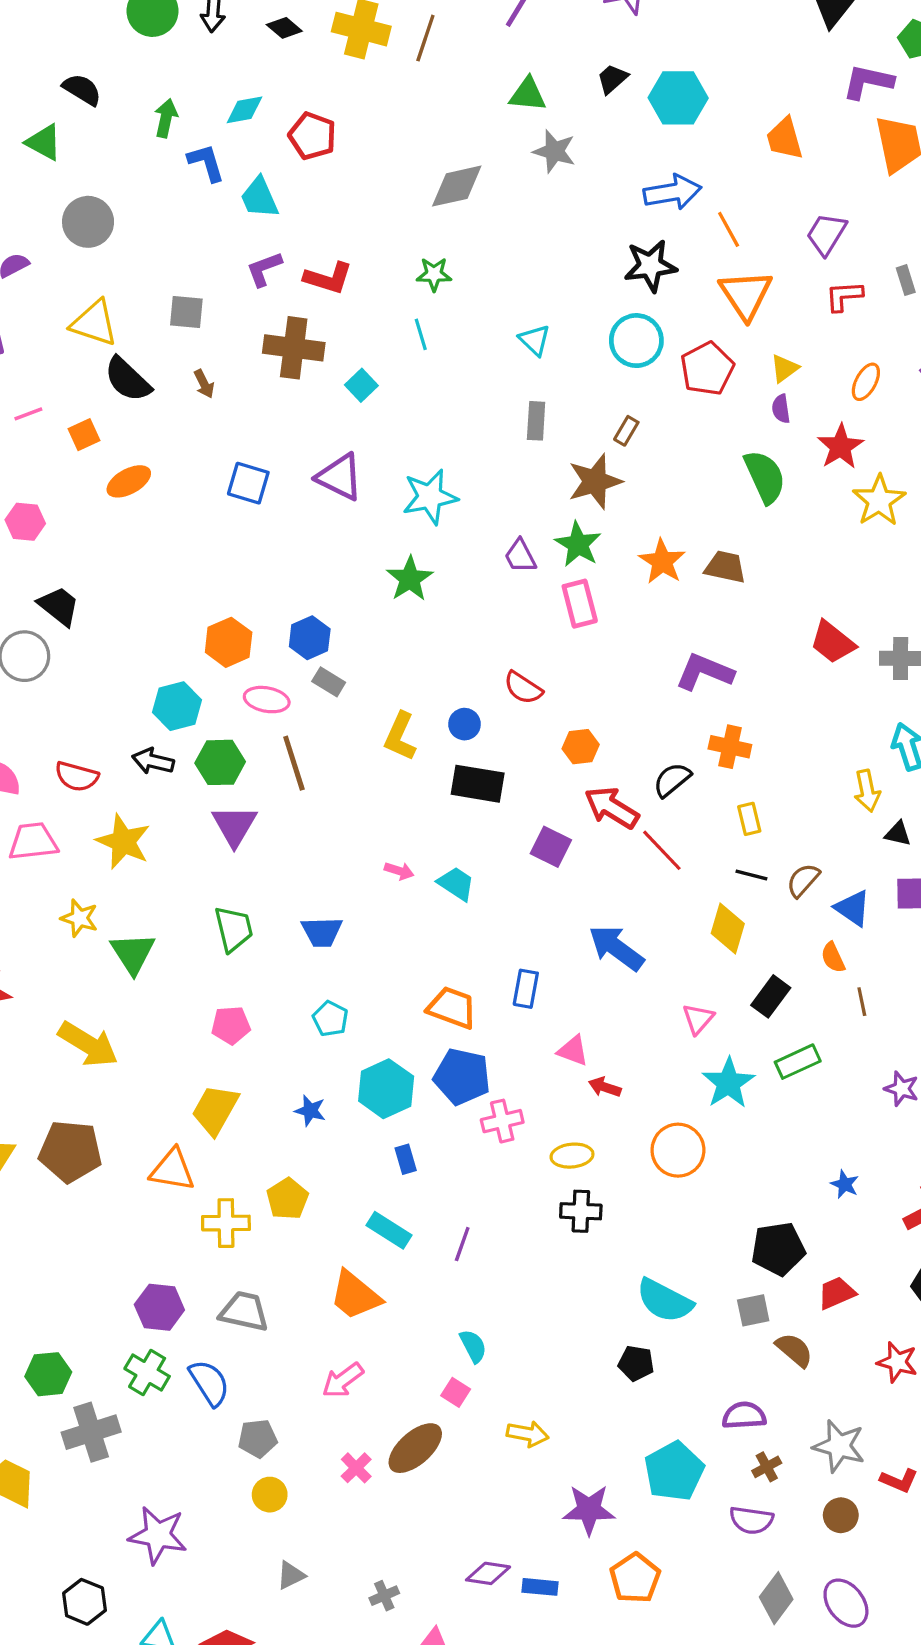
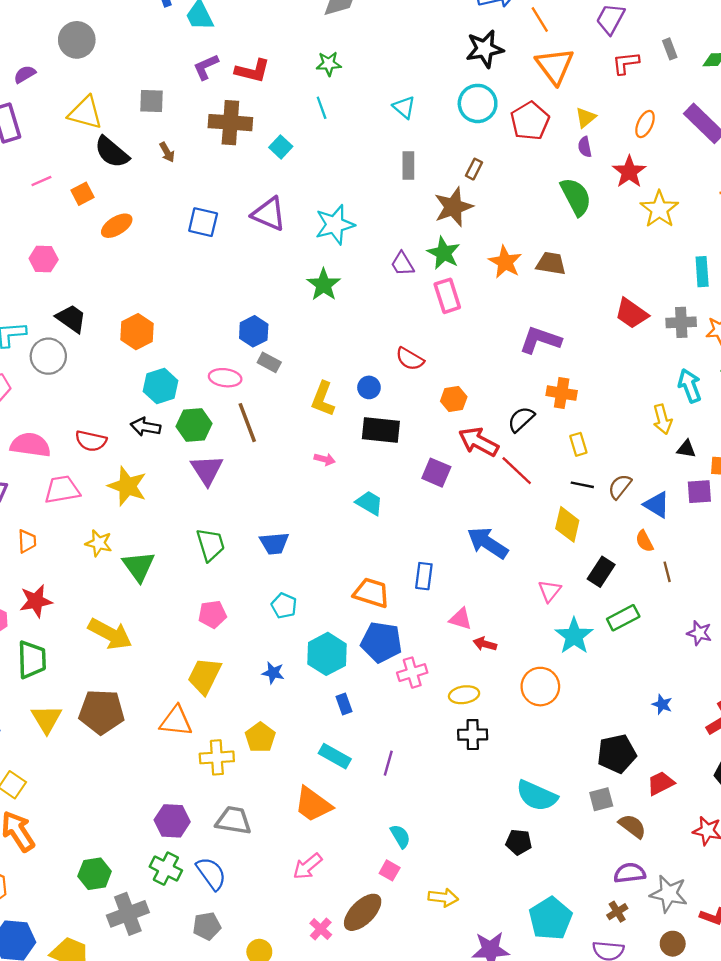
orange hexagon: (229, 642) -> (137, 332), moved
pink arrow: (399, 871) -> (325, 459), moved
purple semicircle: (744, 1416) -> (630, 873), moved
gray pentagon: (258, 1438) -> (207, 926), moved

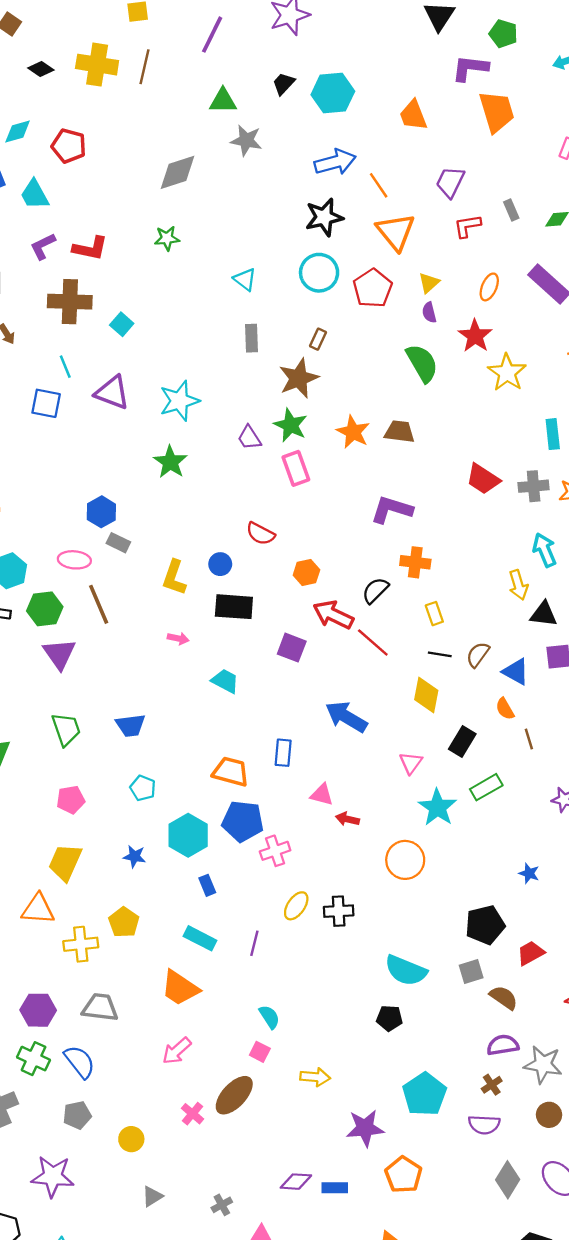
cyan line: (322, 108) -> (65, 367), moved
black triangle: (686, 449) -> (544, 614), size x1.4
yellow ellipse: (464, 695) -> (296, 906), moved, turned -44

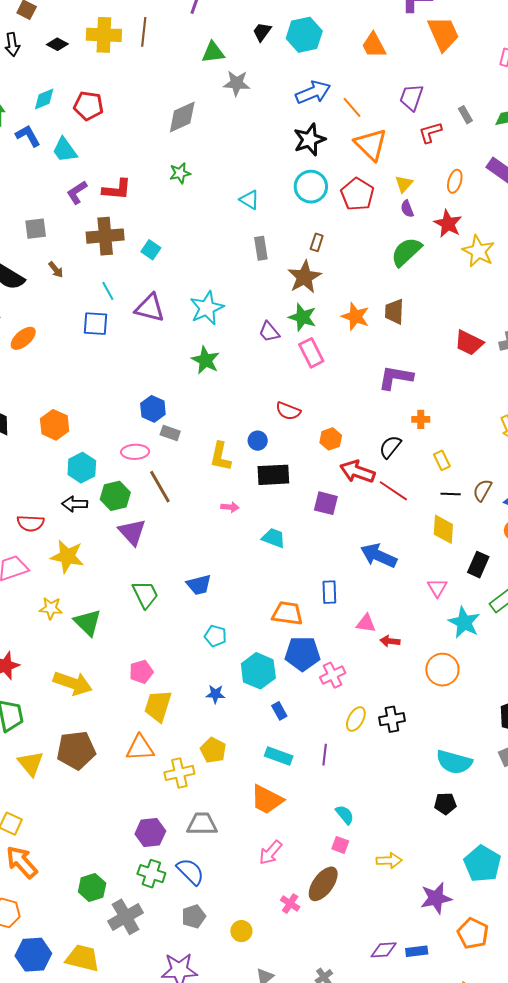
green semicircle: (422, 363) -> (406, 252), turned -96
brown trapezoid: (399, 432) -> (394, 312), turned -88
orange cross: (415, 562) -> (421, 419), size x0.7
pink pentagon: (71, 800) -> (141, 672), moved

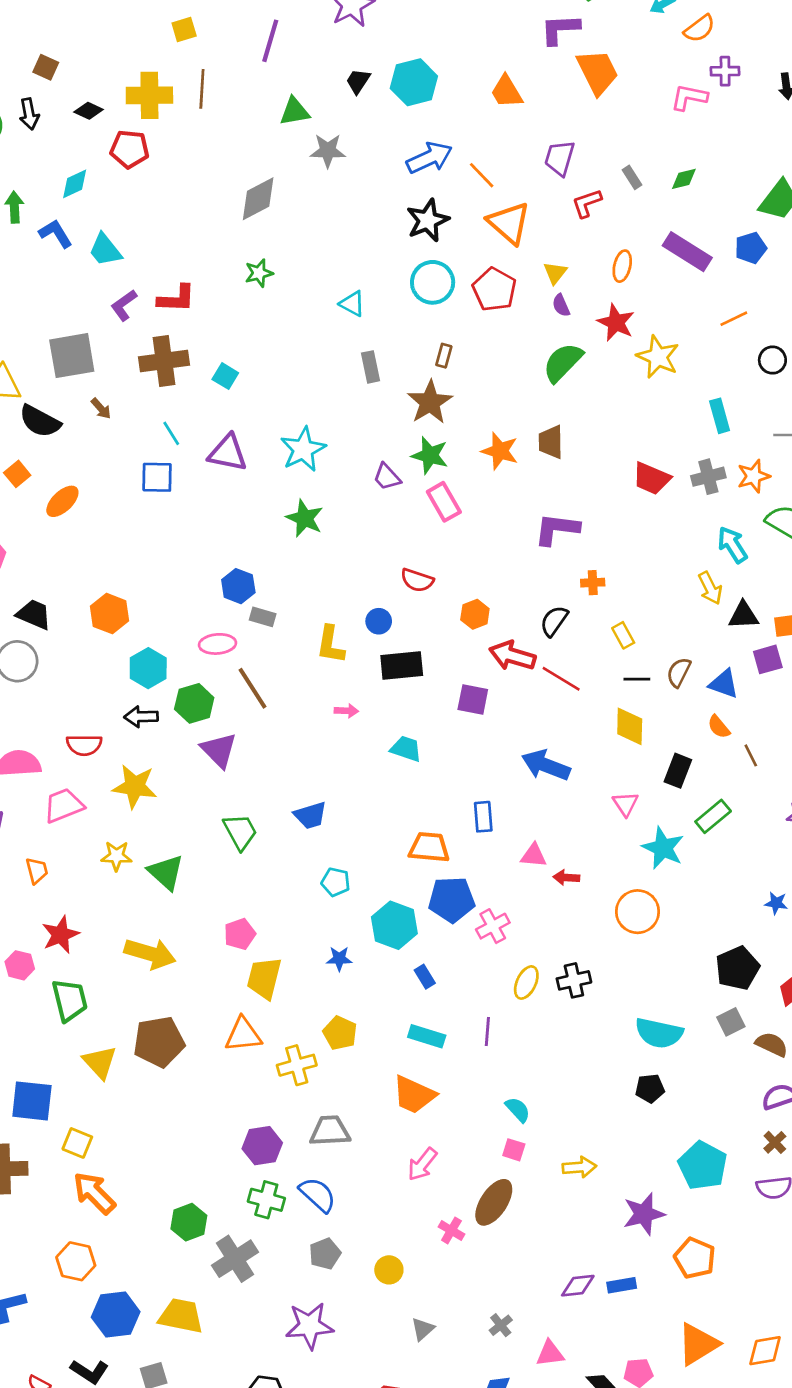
red pentagon: (88, 106) -> (130, 149), moved
gray square: (36, 229) -> (72, 356), size x1.6

